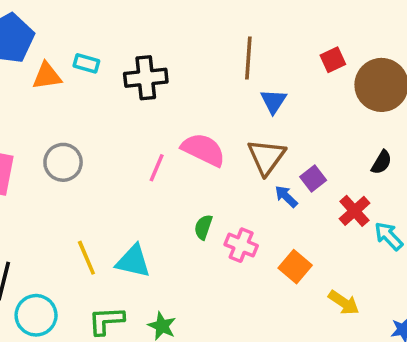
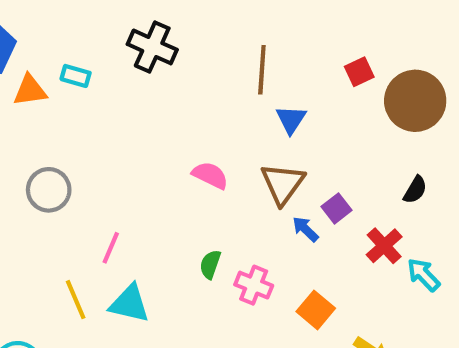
black cross: (146, 78) -> (152, 47), moved, turned 30
pink semicircle: (203, 150) -> (210, 175), size x0.7
pink line: (157, 168) -> (111, 248), moved

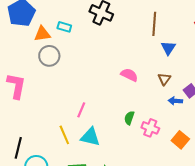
brown triangle: (283, 184) -> (164, 79), size x0.6
gray circle: (49, 190) -> (49, 56), moved
blue arrow: (305, 229) -> (175, 101), turned -40

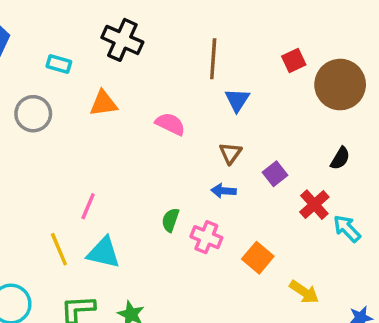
orange triangle: (42, 34) -> (103, 103), moved
pink semicircle: (129, 75) -> (170, 124), moved
blue arrow: (175, 101) -> (224, 191), moved

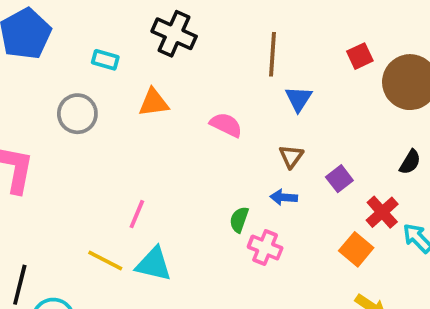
green semicircle: (170, 220) -> (239, 220), moved
yellow line: (59, 249) -> (105, 261), turned -40
orange square: (258, 258) -> (356, 249), moved

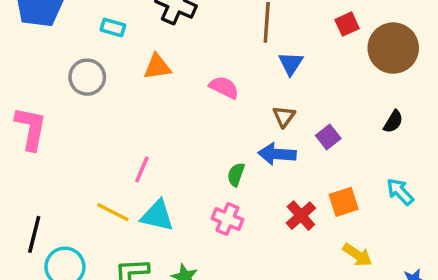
blue arrow: (284, 197) -> (277, 154), size x1.5
red cross: (382, 212) -> (301, 216), moved
pink cross: (265, 247) -> (227, 219), moved
orange square: (356, 249) -> (344, 202), turned 32

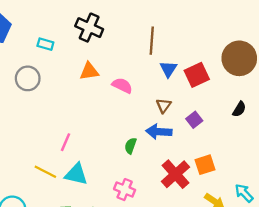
red square: (347, 24) -> (197, 75), moved, size x1.5
orange triangle: (157, 67) -> (89, 71), moved
cyan arrow: (400, 192) -> (244, 193), moved
red cross: (301, 216) -> (175, 174), size x1.4
pink cross: (227, 219) -> (125, 190), moved

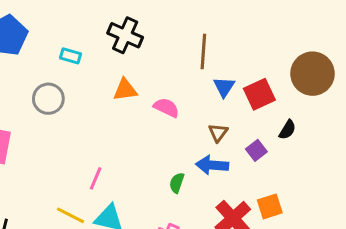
black semicircle: (239, 109) -> (287, 130), moved

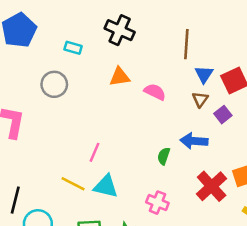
brown triangle: (218, 133) -> (200, 99), moved
purple square: (256, 150) -> (223, 115), moved

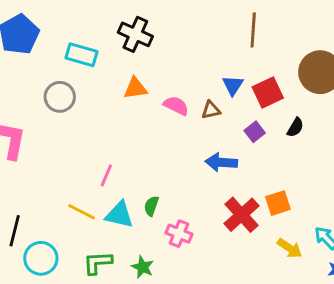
brown line: (186, 44) -> (253, 30), moved
cyan rectangle: (73, 48) -> (82, 55), size x1.5
brown triangle: (200, 99) -> (211, 110), moved, turned 42
green semicircle: (164, 156) -> (151, 206), moved

